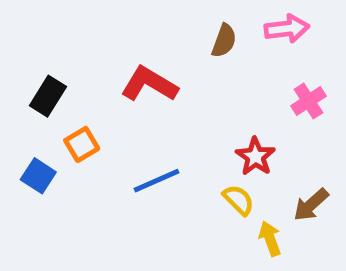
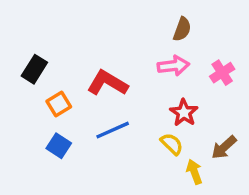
pink arrow: (287, 29) -> (173, 66), moved
brown semicircle: (224, 41) -> (182, 29), moved
red L-shape: (149, 84) -> (107, 83), moved
blue square: (38, 176) -> (59, 146), moved

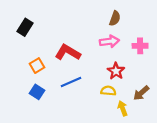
black rectangle: (34, 69) -> (25, 27), moved
pink cross: (222, 73) -> (140, 46), turned 32
yellow semicircle: (172, 144) -> (108, 91), turned -40

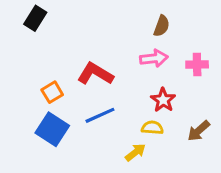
black rectangle: (25, 27) -> (35, 18), moved
blue square: (37, 92) -> (52, 129), size x1.5
yellow arrow: (123, 108) -> (135, 152), moved, turned 72

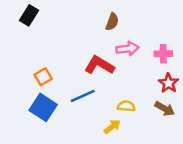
brown semicircle: (162, 26) -> (112, 22), moved
red L-shape: (95, 74) -> (99, 65), moved
red star: (163, 100) -> (168, 83), moved
brown arrow: (199, 131) -> (165, 109), turned -108

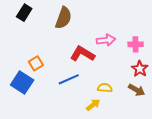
brown semicircle: (112, 22) -> (63, 18), moved, size x1.5
blue square: (43, 107) -> (22, 83), moved

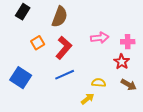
red L-shape: (83, 54) -> (64, 48), moved, turned 100
orange square: (36, 63) -> (38, 43), moved
red star: (140, 69) -> (122, 62), moved

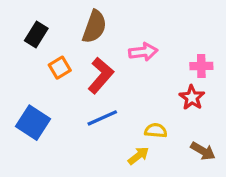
black rectangle: (23, 12) -> (36, 35), moved
pink arrow: (100, 38) -> (143, 52), moved
brown arrow: (129, 85) -> (203, 151), moved

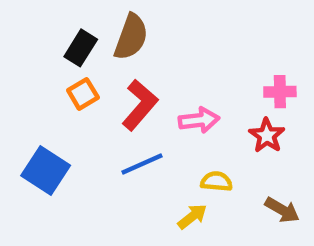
black rectangle: (36, 35) -> (81, 48), moved
pink arrow: (143, 52) -> (199, 120), moved

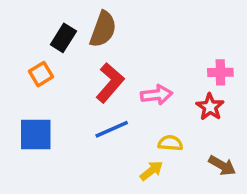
orange square: (83, 94) -> (41, 74), moved
blue square: (46, 171) -> (36, 134), turned -33

